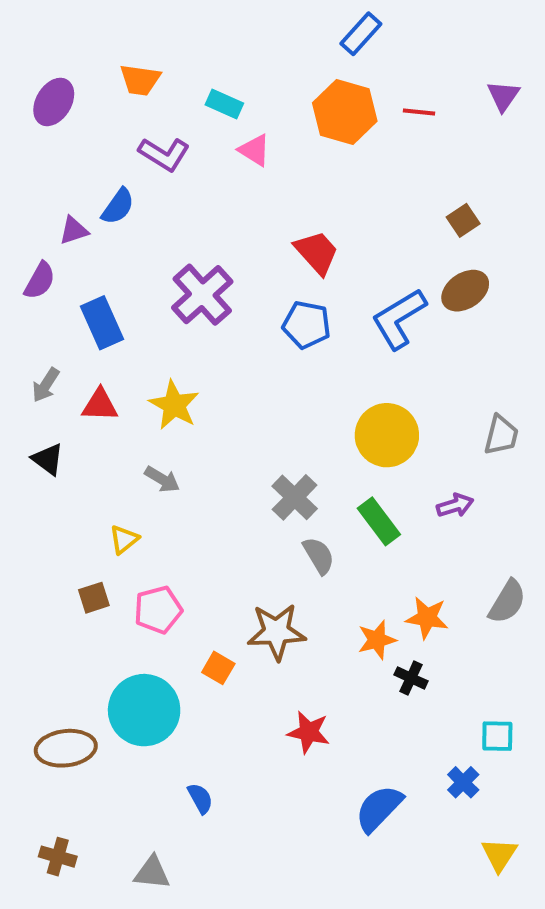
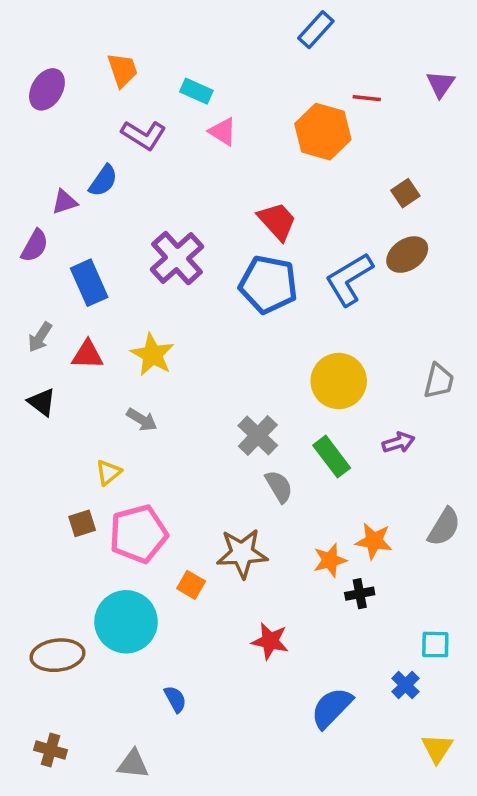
orange trapezoid: (140, 80) -> (123, 70), turned -117
orange hexagon: (345, 112) -> (323, 132), moved
blue pentagon: (307, 325) -> (268, 284), size x1.4
pink pentagon: (158, 610) -> (138, 534), size x1.4
black cross: (411, 678) -> (360, 594), turned -36

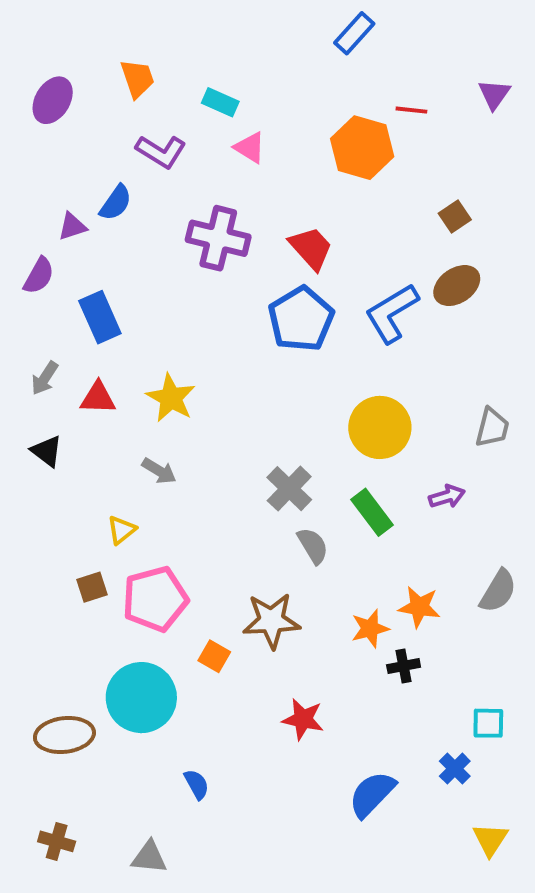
purple cross: (177, 258) -> (218, 238), moved, turned -34
blue pentagon: (268, 284) -> (301, 319), turned 30

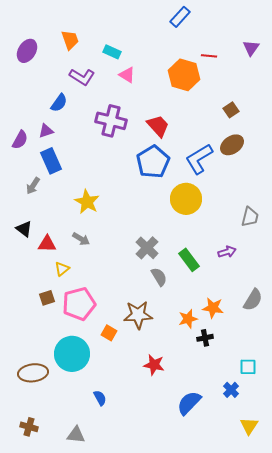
purple triangle: (72, 226) -> (46, 131), moved
gray arrow: (45, 378) -> (33, 186), moved
red triangle: (98, 398) -> (47, 244), moved
yellow circle: (380, 427) -> (186, 199), moved

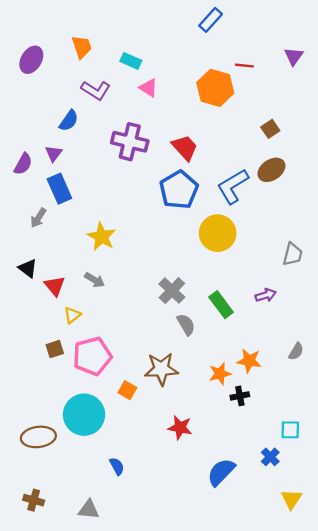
purple triangle: (46, 131) -> (54, 153), turned -35
red triangle: (47, 244) -> (55, 286), turned 48
gray semicircle: (253, 300) -> (296, 351), size x0.7

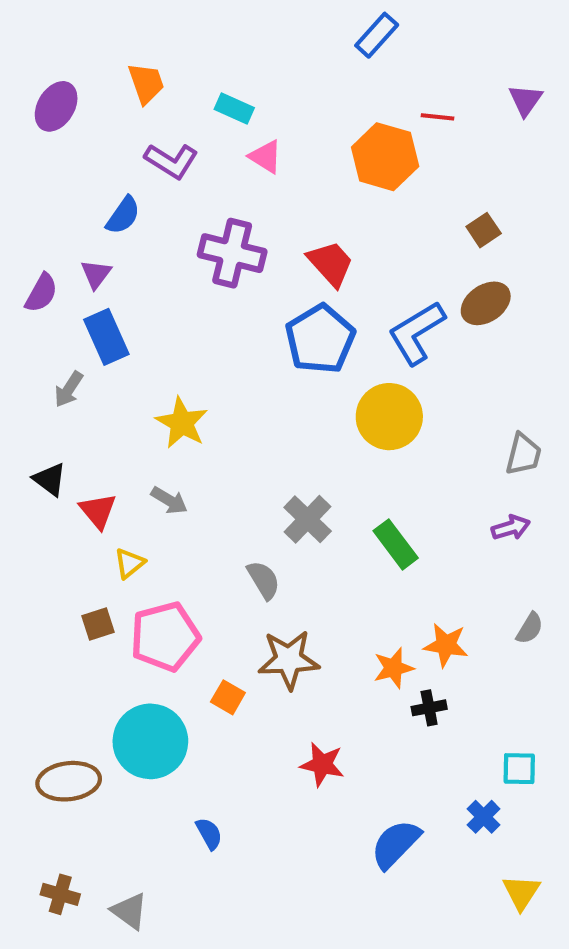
purple arrow: (266, 295) -> (511, 528), moved
gray semicircle: (186, 324) -> (264, 580), moved
gray triangle: (89, 510) -> (129, 911), moved, turned 30

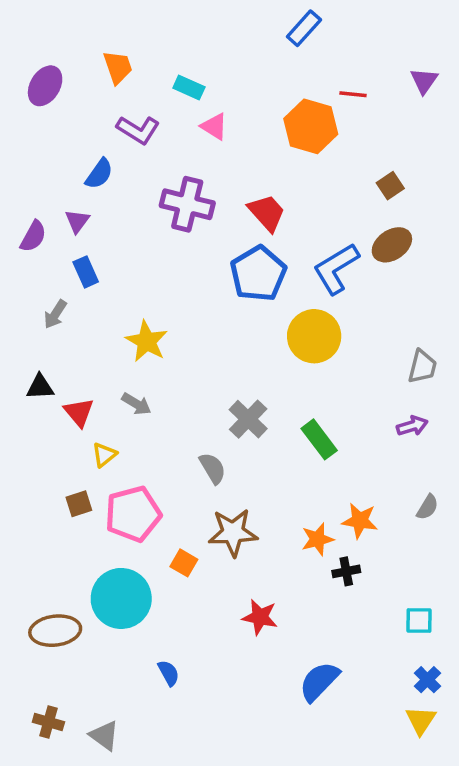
blue rectangle: (106, 337) -> (86, 272), size x0.7
black triangle: (50, 479) -> (40, 387), turned -40
blue cross: (484, 817) -> (427, 680), moved

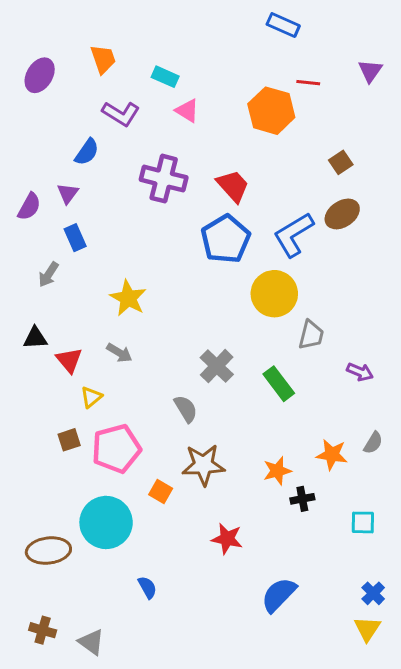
blue rectangle: (304, 28) -> (283, 25), moved, turned 72
gray trapezoid: (422, 367) -> (311, 335), moved
purple arrow: (412, 426) -> (360, 372), turned 40
orange star: (360, 521) -> (332, 455), moved
cyan square: (419, 620) -> (363, 522), moved

